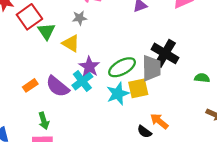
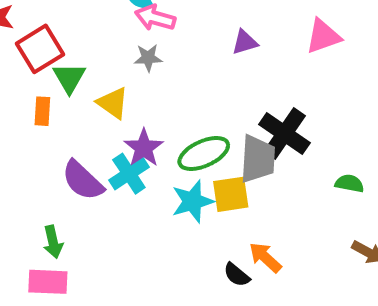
gray star: (80, 18) -> (148, 58), moved
orange rectangle: (30, 85) -> (42, 111), moved, turned -56

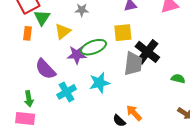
yellow triangle: (113, 103) -> (63, 31), turned 42
purple star: (144, 148) -> (77, 55), turned 30
green ellipse: (204, 154) -> (94, 47), moved
cyan cross: (129, 174) -> (67, 92), moved
yellow square: (231, 194) -> (123, 33), moved

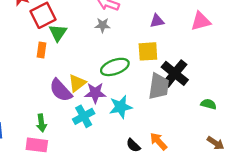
yellow triangle: (63, 31) -> (77, 83), moved
purple star: (77, 55) -> (95, 93), moved
black semicircle: (119, 121) -> (133, 145), moved

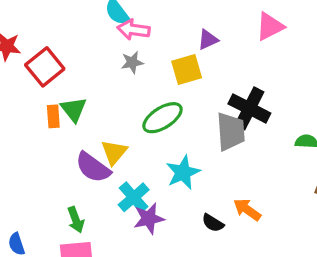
green triangle: (58, 33) -> (74, 109), moved
yellow square: (148, 51) -> (187, 70), moved
purple star: (95, 93) -> (149, 218), moved

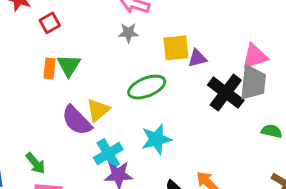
pink triangle: (270, 26) -> (255, 56), moved
purple triangle: (208, 40) -> (197, 58), moved
red square: (45, 67) -> (50, 23), size x0.6
gray trapezoid: (231, 132) -> (253, 83), moved
green arrow: (76, 220) -> (35, 163), moved, turned -30

